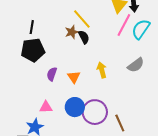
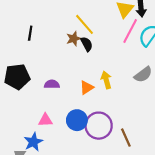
black pentagon: (33, 50) -> (17, 77), moved
purple semicircle: (52, 74) -> (52, 84), turned 72
orange triangle: (74, 77) -> (87, 88), moved, turned 32

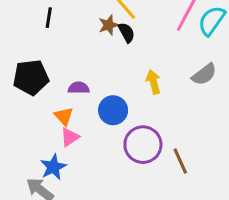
orange triangle: (87, 88) -> (64, 116), moved, turned -40
pink triangle: (45, 120) -> (70, 137), turned -32
blue circle: (77, 120) -> (113, 110), moved

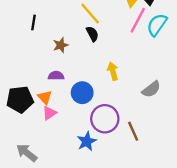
brown star: (109, 25) -> (61, 45), moved
gray semicircle: (204, 74) -> (151, 89), moved
black pentagon: (31, 77) -> (20, 99), moved
blue star: (53, 167) -> (87, 141), moved

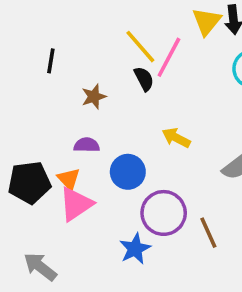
pink line: (138, 20) -> (169, 57), moved
yellow arrow: (113, 71) -> (176, 138), turned -48
pink triangle: (49, 113) -> (76, 204), size x1.5

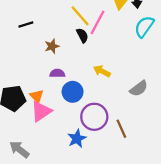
black line: (51, 61) -> (26, 25), turned 64
purple semicircle: (87, 145) -> (57, 73), moved

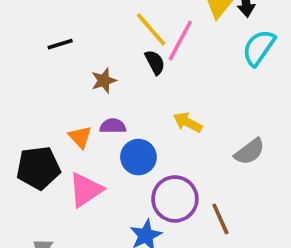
orange triangle: (37, 96) -> (80, 137), moved

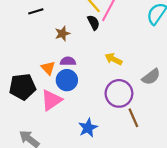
blue circle: (138, 157) -> (67, 80), moved
purple circle: (175, 199) -> (119, 93), moved

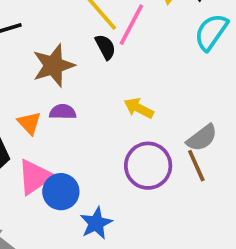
brown star: (62, 34) -> (53, 65), size x1.6
blue circle: (67, 80) -> (61, 192), moved
brown line: (133, 118) -> (196, 166), moved

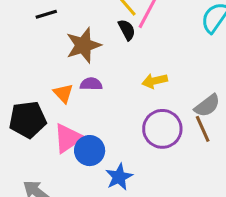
yellow arrow: (139, 108) -> (155, 81), turned -40

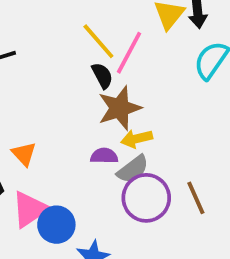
brown star: (83, 45) -> (119, 108), moved
purple semicircle: (91, 84) -> (104, 156), moved
gray semicircle: (207, 106) -> (133, 169), moved

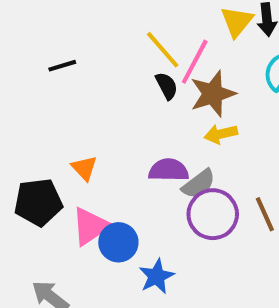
brown star: (119, 108) -> (213, 94), moved
yellow arrow: (137, 139) -> (221, 134), moved
purple semicircle: (104, 156) -> (169, 170), size x1.4

